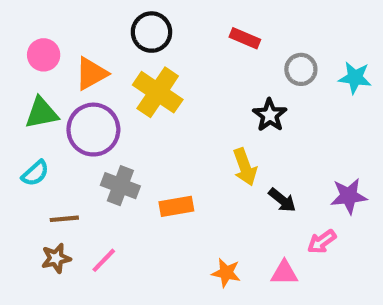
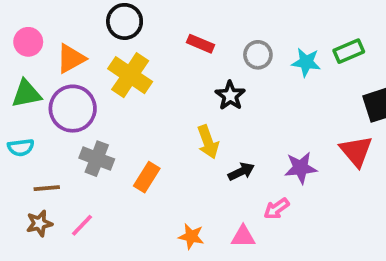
red rectangle: (245, 38) -> (201, 44), moved
cyan semicircle: (35, 173) -> (21, 147), turned 35
black arrow: (282, 200) -> (241, 172), turned -65
orange rectangle: (176, 206) -> (147, 177), turned -48

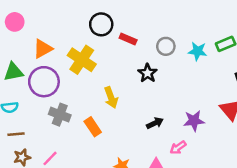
black circle: (125, 21) -> (101, 24), moved
pink circle: (28, 42) -> (15, 22), moved
yellow arrow: (208, 142) -> (111, 98), moved
orange rectangle: (147, 177) -> (93, 127), turned -66
brown line: (47, 188) -> (16, 134), moved

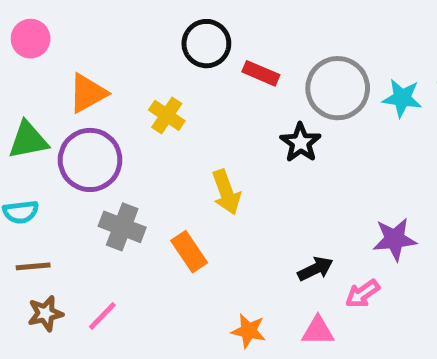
gray circle: (166, 46) -> (338, 88), size x1.6
yellow cross: (82, 60) -> (167, 115), size x0.6
black arrow: (155, 123) -> (315, 269), moved

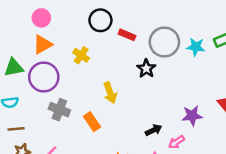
pink circle: (31, 39) -> (41, 18), moved

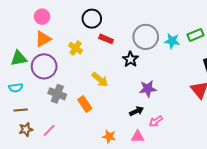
red rectangle: (127, 35) -> (106, 39), moved
yellow arrow: (110, 93) -> (100, 80), turned -30
purple star: (192, 116) -> (148, 89), moved

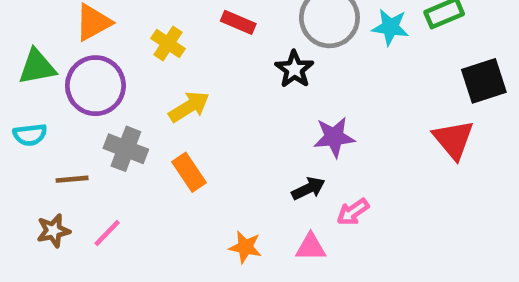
yellow arrow: (100, 80) -> (189, 107), moved, turned -72
brown line: (21, 110) -> (72, 179), moved

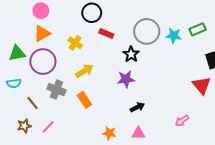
purple star: (334, 137) -> (126, 79), moved
brown line: (72, 179) -> (33, 103), turned 56
pink arrow: (353, 212) -> (182, 121), moved

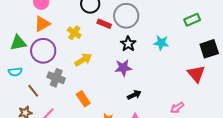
gray circle: (147, 31) -> (126, 16), moved
cyan star: (174, 36) -> (161, 43), moved
orange rectangle: (84, 100) -> (83, 99), moved

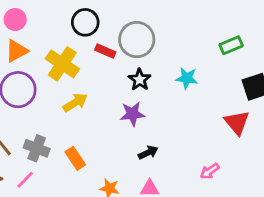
yellow cross: (74, 33) -> (62, 64), size x1.6
gray cross: (56, 78) -> (37, 148), moved

